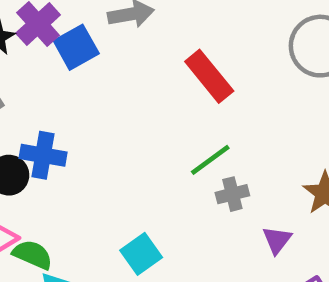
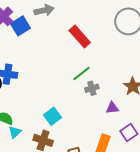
purple triangle: (277, 240) -> (112, 108), turned 48

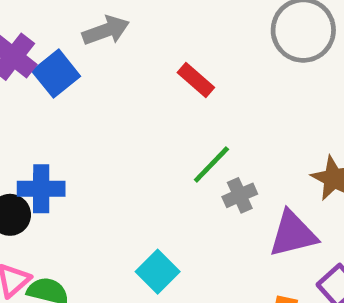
red rectangle: (80, 37) -> (196, 80), size x0.7
purple triangle: (112, 108) -> (293, 234), size x1.6

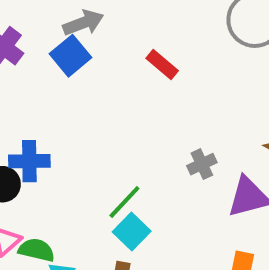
blue square: (56, 74) -> (71, 56), moved
green line: (211, 164) -> (124, 202), moved

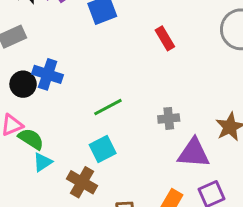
green line: (124, 202) -> (108, 107), moved

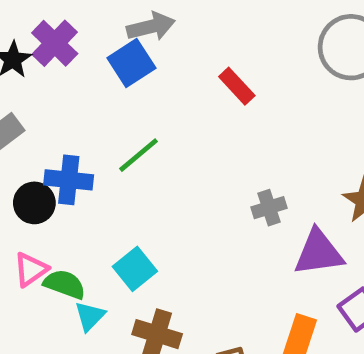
green line: (108, 107) -> (138, 155), moved
cyan square: (103, 149) -> (135, 269), moved

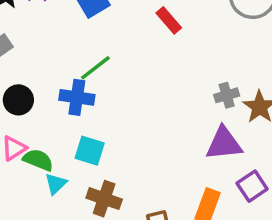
blue cross: (69, 180) -> (77, 97), moved
gray cross: (269, 208) -> (227, 95), moved
cyan square: (135, 269) -> (90, 151), turned -36

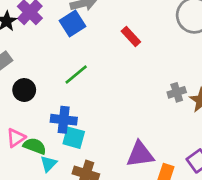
blue cross: (77, 97) -> (64, 120), moved
black circle: (18, 100) -> (24, 90), moved
purple triangle: (224, 144) -> (140, 154), moved

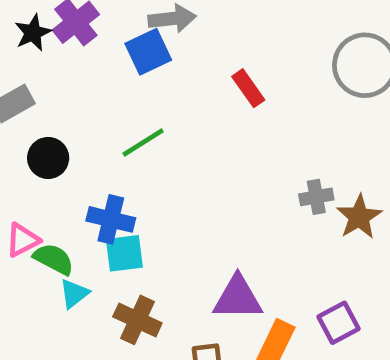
cyan square: (74, 138) -> (124, 253), turned -30

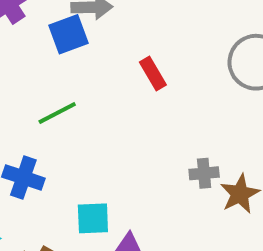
cyan square: (124, 253) -> (93, 218), moved

